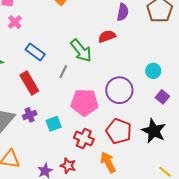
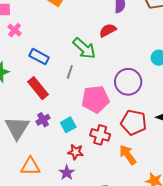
red star: (68, 166) -> (76, 152), moved

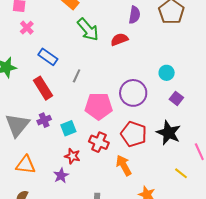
green arrow: (84, 48) -> (88, 29), moved

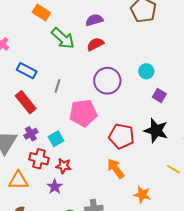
purple semicircle: (134, 15) -> (94, 20), moved, turned -108
purple circle: (133, 93) -> (107, 81), moved
red cross: (99, 142) -> (39, 159), moved

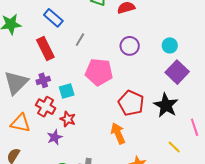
purple circle: (107, 81) -> (130, 46), size x0.7
purple square: (159, 95) -> (177, 72), size x1.6

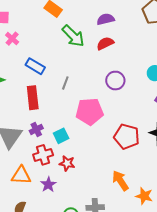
red rectangle: (45, 48) -> (33, 98), turned 30
red cross: (46, 107) -> (43, 155), turned -36
orange arrow: (118, 133) -> (120, 181), moved
purple star: (55, 137) -> (48, 184), moved

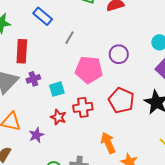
purple circle: (115, 81) -> (119, 54), moved
red rectangle: (33, 98) -> (22, 51), moved
red cross: (43, 155) -> (83, 107), moved

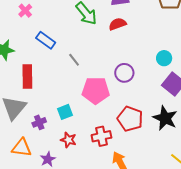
gray line: (70, 38) -> (74, 60), turned -64
purple cross: (33, 79) -> (39, 122), moved
red cross: (83, 107) -> (101, 136), moved

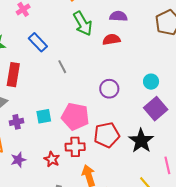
pink pentagon: (96, 90) -> (75, 117), moved
red pentagon: (130, 119) -> (107, 135), turned 30
red star: (68, 140) -> (52, 159), moved

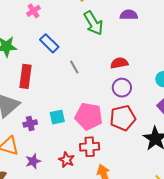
red semicircle: (111, 39) -> (119, 63), moved
red pentagon: (107, 135) -> (123, 118), moved

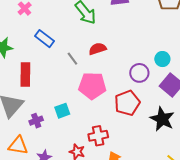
red semicircle: (119, 63) -> (97, 49), moved
purple circle: (122, 88) -> (139, 73), moved
pink pentagon: (89, 116) -> (92, 86), moved

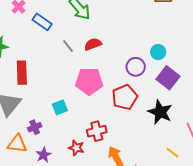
blue rectangle: (44, 39) -> (42, 22), moved
gray line: (72, 59) -> (68, 46), moved
purple cross: (36, 121) -> (35, 127), moved

